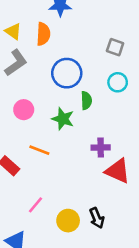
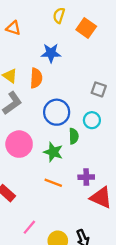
cyan circle: (118, 82) -> (92, 120), moved
pink circle: (24, 110) -> (19, 144), size x1.5
orange line: (39, 150) -> (53, 183), moved

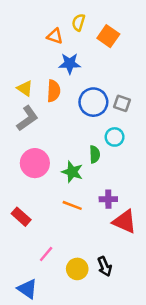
orange triangle: (13, 28) -> (55, 36), moved
blue circle: (57, 112) -> (93, 102), moved

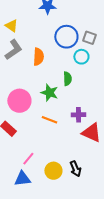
orange semicircle: (54, 91) -> (38, 57), moved
cyan circle: (115, 137) -> (81, 57), moved
pink circle: (35, 163) -> (19, 101), moved
blue triangle: (27, 289) -> (22, 179), moved, turned -42

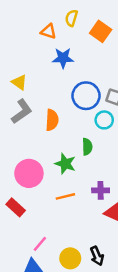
orange line: (49, 120) -> (65, 196), turned -35

